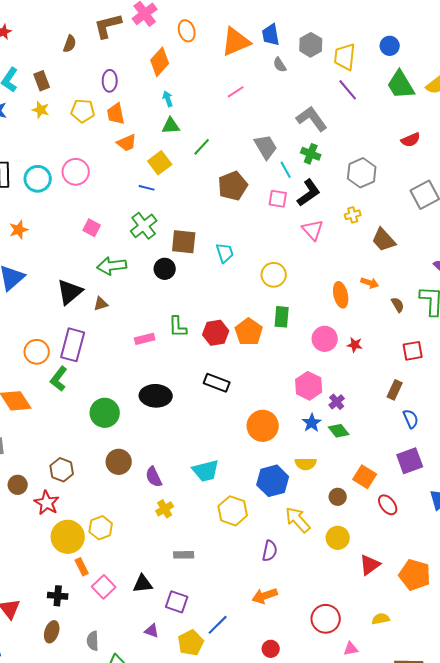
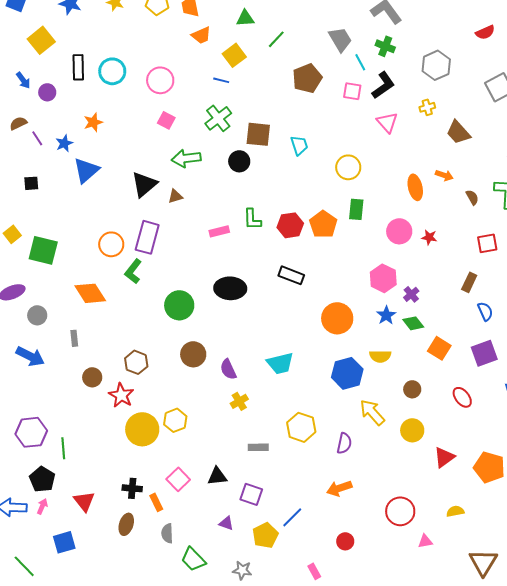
pink circle: (76, 172) -> (160, 80), moved
orange square: (365, 477) -> (439, 348), moved
yellow hexagon: (233, 511) -> (301, 427), moved
orange rectangle: (82, 567) -> (156, 502), moved

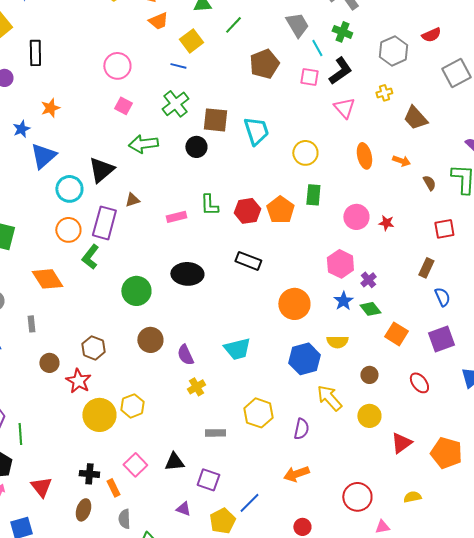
red semicircle: (485, 32) -> (431, 35), moved
cyan circle: (112, 71) -> (69, 189), moved
cyan trapezoid: (299, 145) -> (256, 131), size x1.4
orange ellipse: (415, 187) -> (364, 156), moved
brown triangle: (175, 196) -> (132, 200), moved

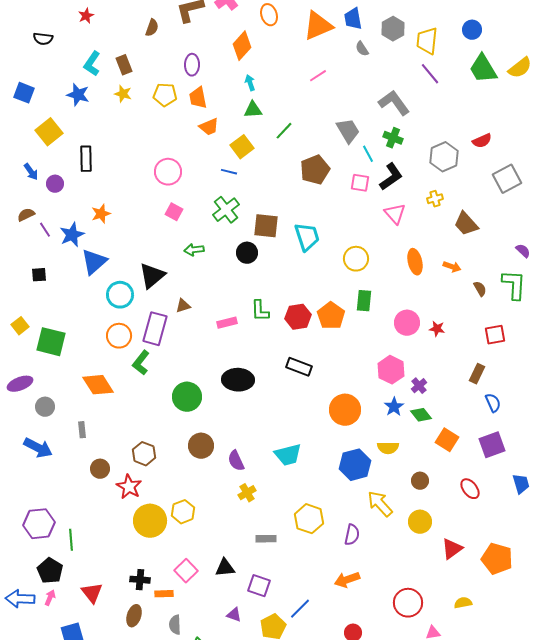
blue star: (21, 129) -> (72, 235), size x1.4
green arrow: (143, 144) -> (194, 250), size x0.7
orange rectangle: (113, 488) -> (164, 594), turned -66

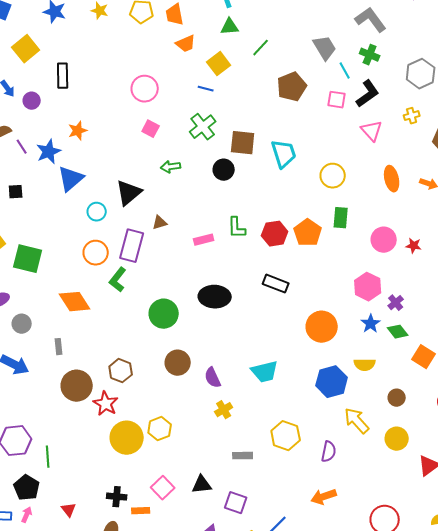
cyan circle: (120, 295) -> (97, 212), size x0.7
brown circle: (100, 469) -> (77, 386), size x1.6
red triangle: (92, 593) -> (69, 510), size x0.7

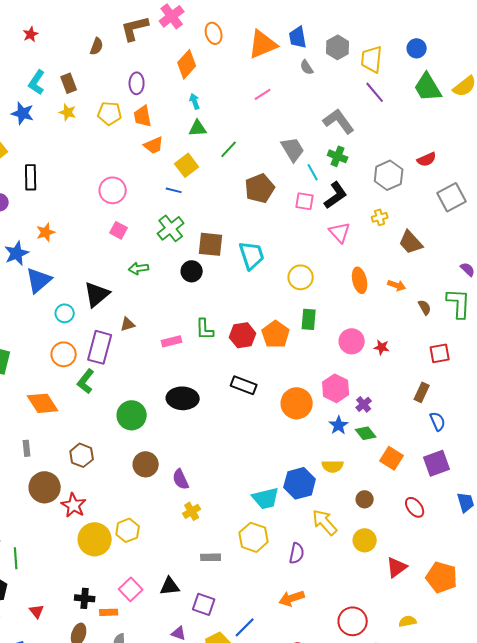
orange circle: (322, 327) -> (297, 403), moved
brown hexagon: (121, 371) -> (82, 455), moved
cyan trapezoid: (265, 372) -> (266, 498), moved

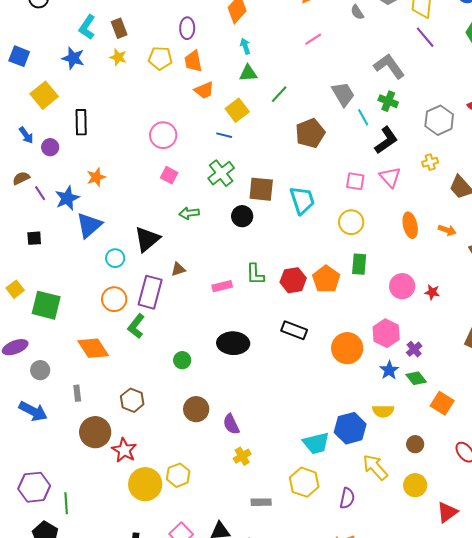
pink square: (305, 201) -> (355, 181), moved
green circle: (132, 415) -> (182, 360), size x0.6

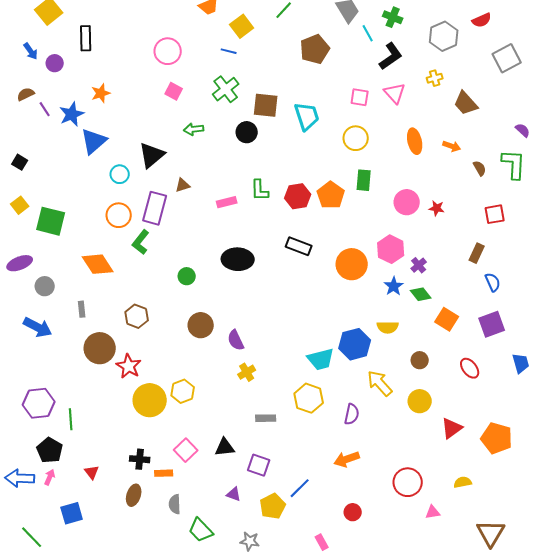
black square: (34, 238) -> (20, 162), moved, turned 35

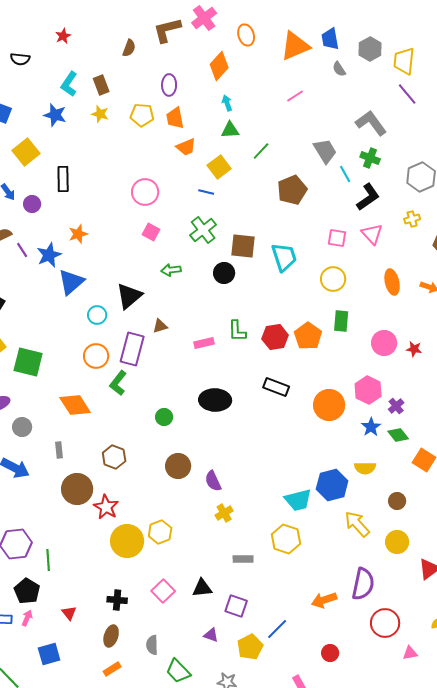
purple semicircle: (352, 414) -> (363, 584), moved, size x1.5
orange rectangle: (164, 473) -> (112, 669), moved, turned -30

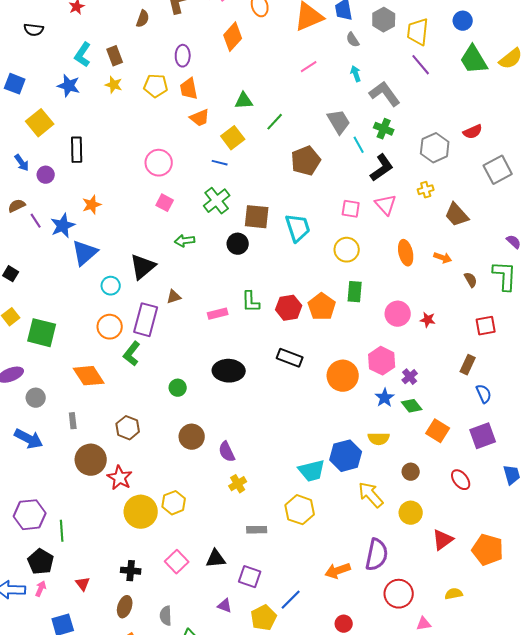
cyan arrow: (227, 103) -> (356, 74), moved

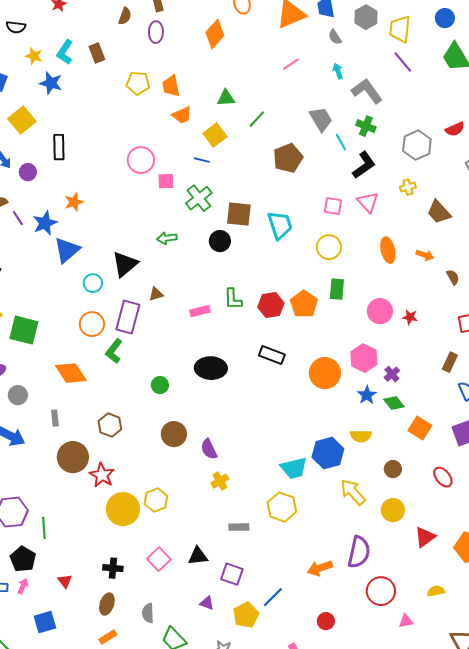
purple ellipse: (183, 56) -> (156, 32), moved
yellow star: (114, 85) -> (34, 56), moved
pink square: (165, 203) -> (166, 181), moved, turned -30

